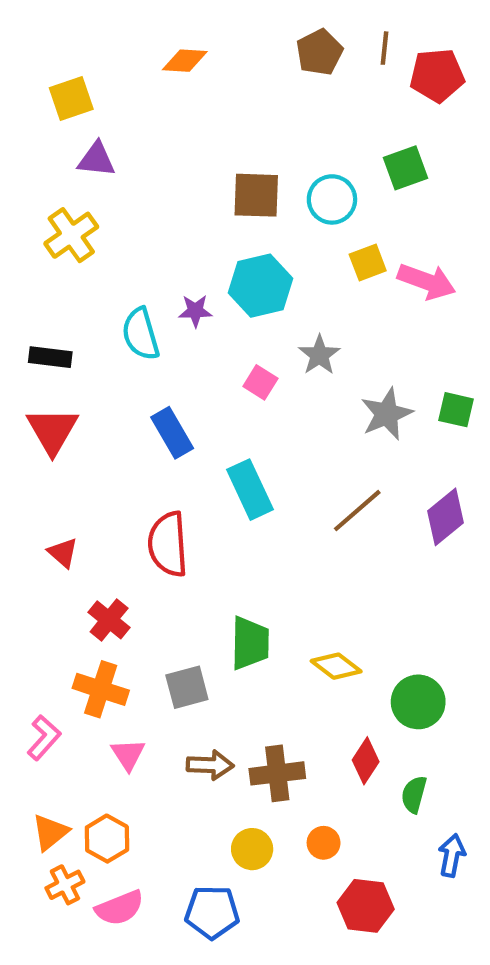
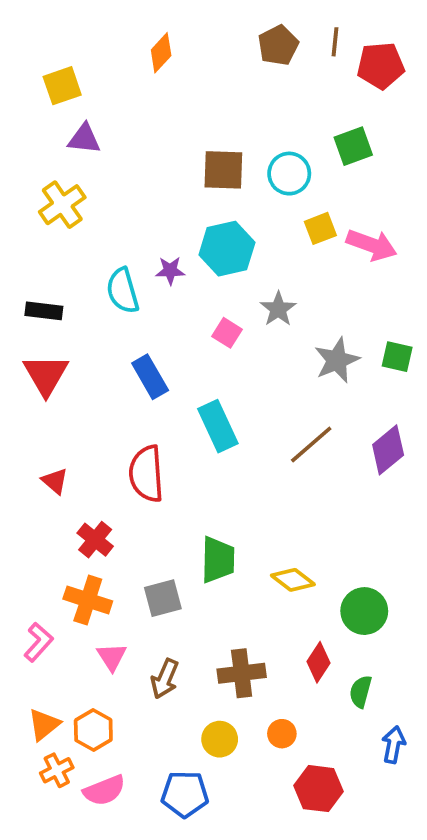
orange diamond: (185, 61) -> (161, 53), turned -51
brown arrow: (210, 765) -> (165, 679), moved, turned 111

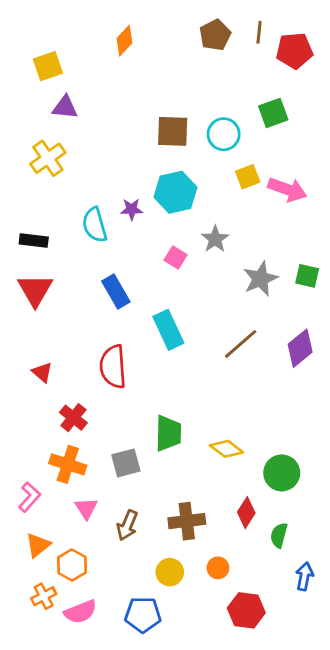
orange triangle: (44, 725) -> (38, 545), moved

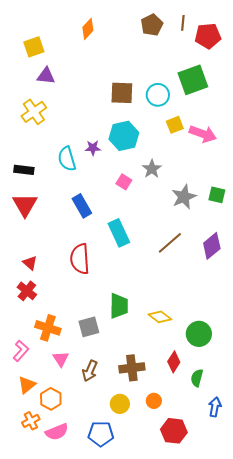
green square: (273, 113) -> (193, 80), size x1.4
red cross: (73, 418) -> (27, 291), moved

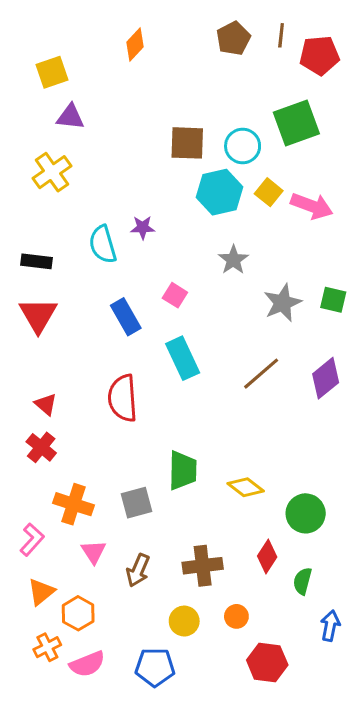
yellow square: (175, 125) -> (269, 192), turned -30
cyan hexagon: (124, 136) -> (220, 192), moved
pink square: (124, 182) -> (175, 295), moved

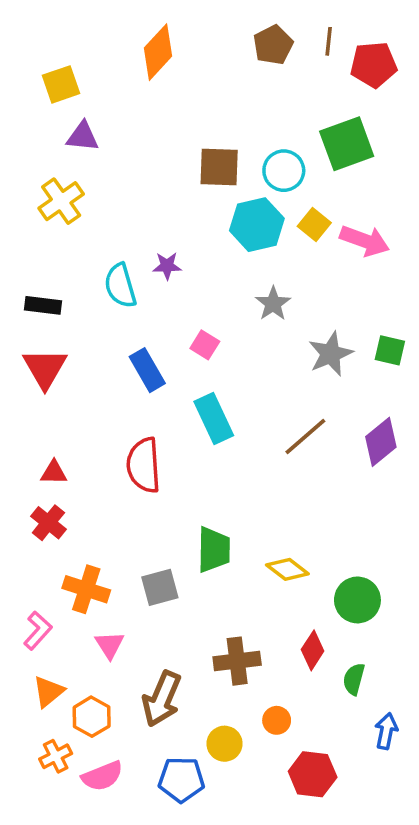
orange diamond: (135, 45) -> (158, 52), size x1.4
red triangle: (46, 404) -> (54, 472), turned -40
brown arrow: (138, 570) -> (162, 699), moved, size x1.4
yellow circle: (184, 621) -> (225, 744), moved

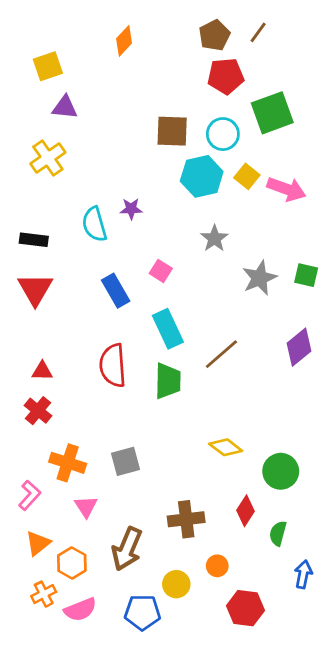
brown line: (329, 41) -> (258, 32), turned 30
orange diamond: (158, 52) -> (124, 41), size x0.7
red pentagon: (374, 65) -> (226, 76), moved
brown line: (305, 436) -> (221, 354), moved
green trapezoid: (214, 550) -> (168, 381), moved

